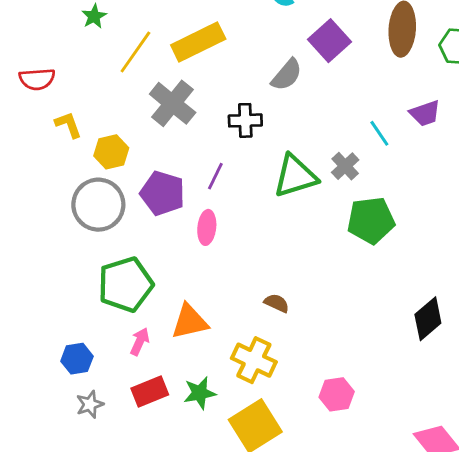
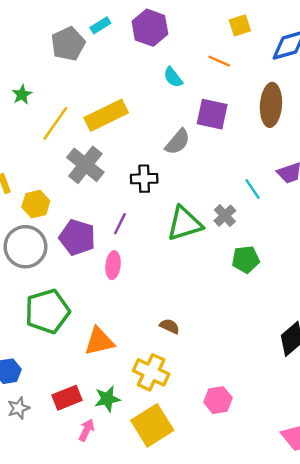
purple square: (329, 41) -> (212, 114), turned -36
green pentagon: (371, 220) -> (246, 259), size x0.7
pink arrow: (140, 342) -> (87, 430), moved

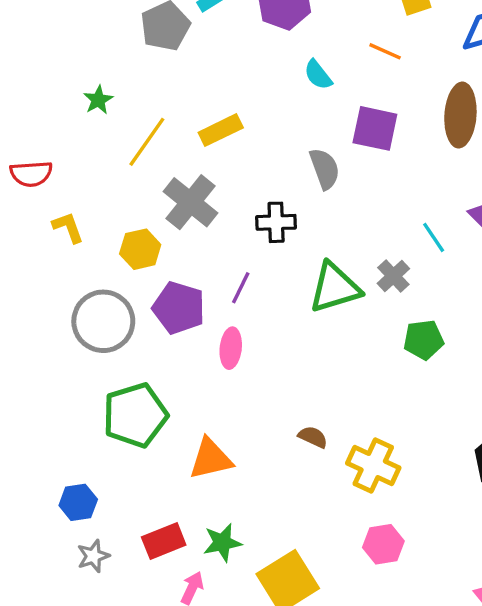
yellow rectangle: (106, 115) -> (221, 130), size x0.7
gray semicircle: (178, 142) -> (325, 169), turned -60
yellow hexagon: (36, 204) -> (140, 249), moved
yellow cross: (151, 372) -> (373, 465), moved

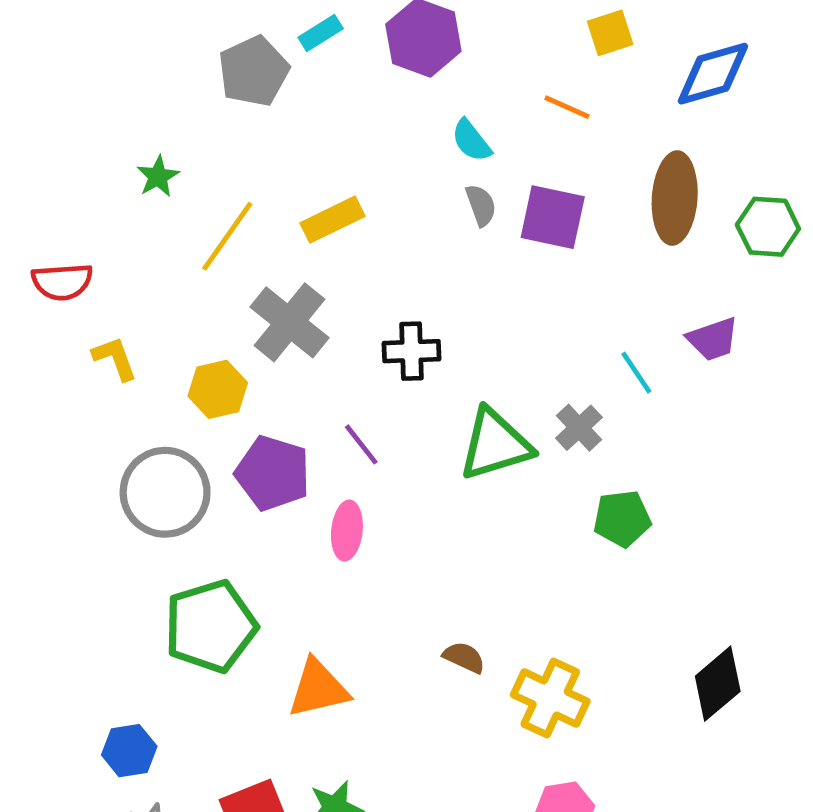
gray semicircle: (325, 169) -> (481, 205), moved, size x0.7
purple line: (241, 288) -> (361, 444), turned -64

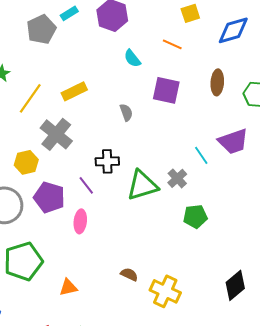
brown ellipse: (675, 198) -> (217, 82), size x0.7
gray semicircle: (481, 205) -> (126, 112), moved
purple trapezoid: (713, 339) -> (233, 141), size x1.4
black cross: (412, 351) -> (107, 161), moved
orange triangle: (318, 688) -> (68, 287), size x0.7

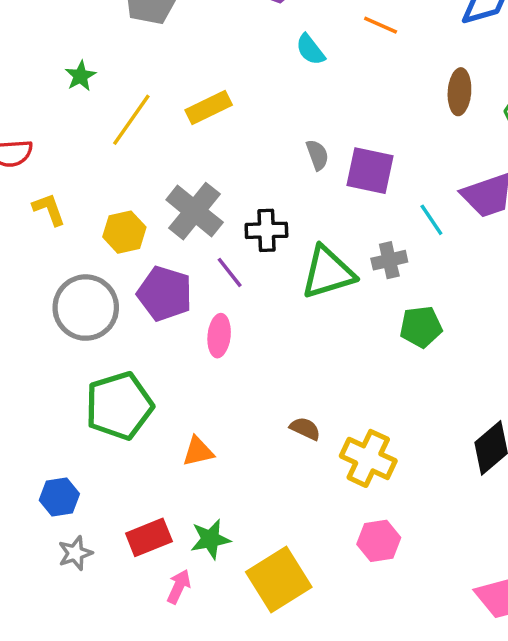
purple square: (166, 90) -> (370, 171), moved
gray semicircle: (126, 112) -> (317, 155), moved
gray cross: (56, 134) -> (195, 211), moved
gray cross: (177, 178) -> (389, 260), turned 30

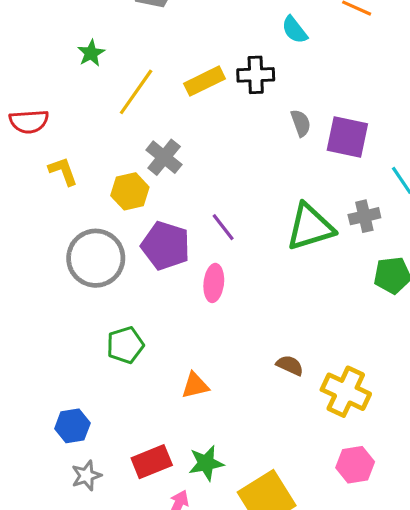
gray cross: (195, 211) -> (164, 157), moved, size x0.7
black cross: (266, 230) -> (256, 75), moved
green pentagon: (119, 406) -> (125, 345), size x0.6

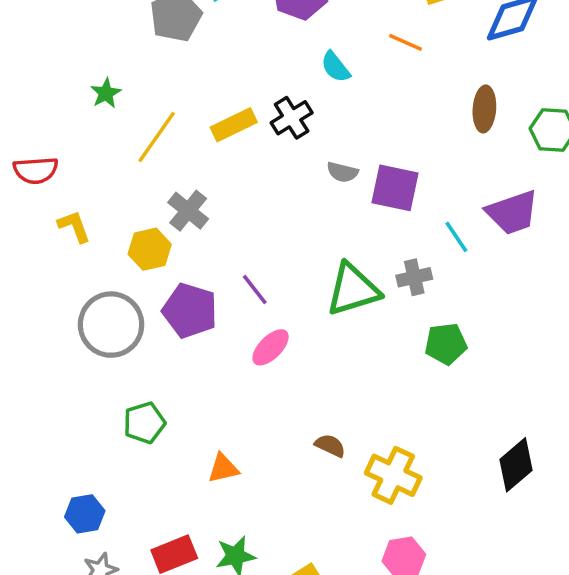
black cross: (256, 75) -> (292, 118), turned -30
gray semicircle: (301, 123) -> (342, 172), turned 124
pink ellipse: (214, 283) -> (271, 347), moved, turned 39

